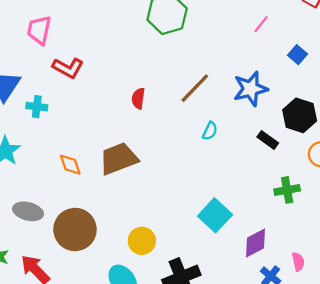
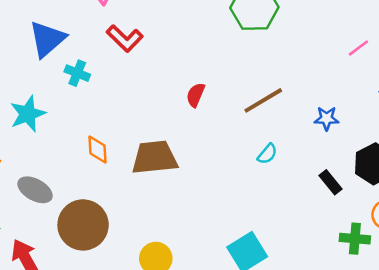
blue star: (250, 89) -> (327, 118), size x0.6
green cross: (287, 190) -> (355, 239), moved

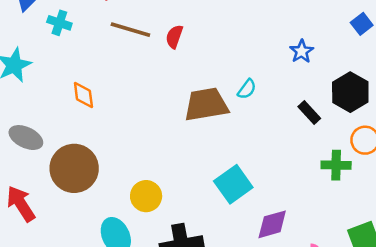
brown line: (263, 100) -> (130, 30), moved, turned 51
blue star: (327, 118) -> (302, 51), turned -30
brown trapezoid: (154, 158) -> (206, 104), moved

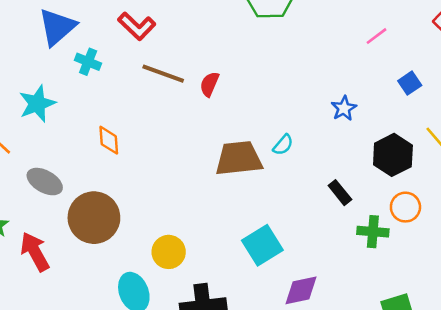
black rectangle: (309, 112) -> (340, 193), moved

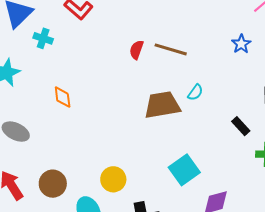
brown line: (163, 74) -> (171, 49), moved
blue star: (344, 108) -> (241, 44), moved
brown circle: (94, 218) -> (53, 184), moved, size x0.7

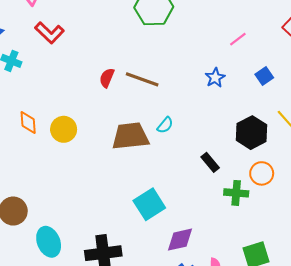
yellow circle: (113, 179) -> (64, 129), moved

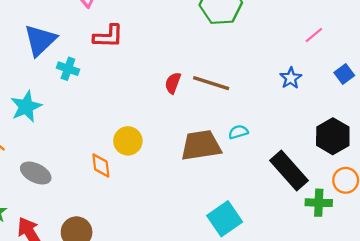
red L-shape: (49, 33) -> (108, 36), turned -40
orange diamond: (28, 122) -> (101, 166), moved
cyan semicircle: (165, 125) -> (238, 132), turned -144
black rectangle: (210, 162) -> (289, 171), size x1.8

